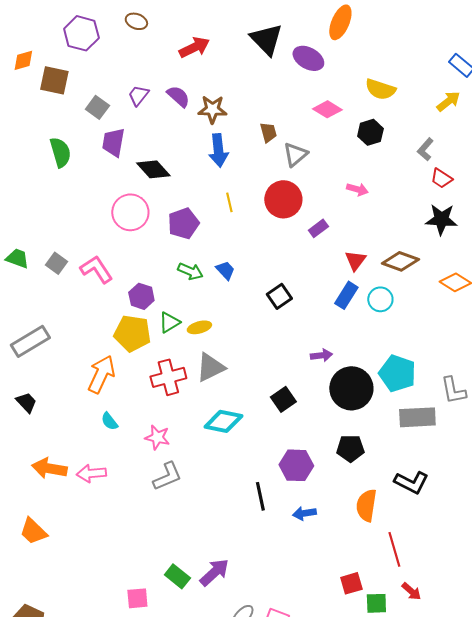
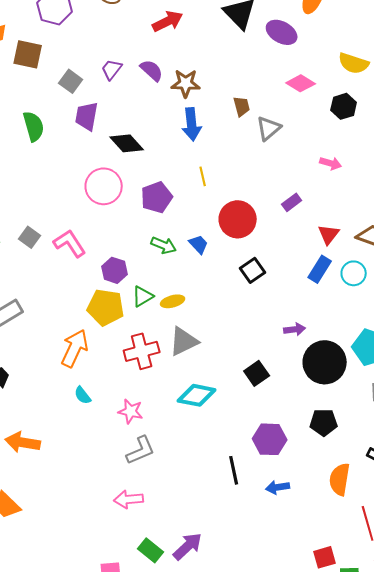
red circle: (283, 199) -> (238, 219), moved
pink arrow: (91, 473) -> (129, 499), moved

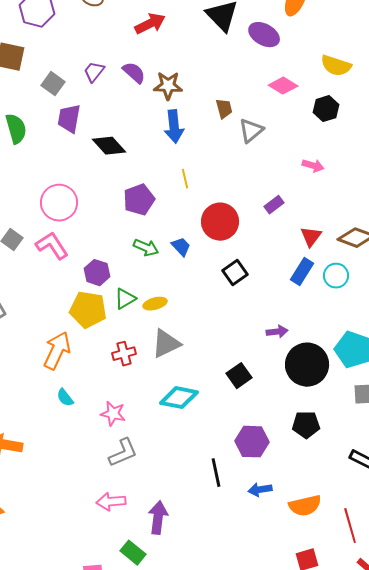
pink circle: (104, 186) -> (59, 203), moved
red cross: (142, 351) -> (124, 354), size x0.7
orange semicircle: (340, 479) -> (305, 506), moved, turned -112
purple arrow: (188, 546) -> (158, 518), moved, turned -40

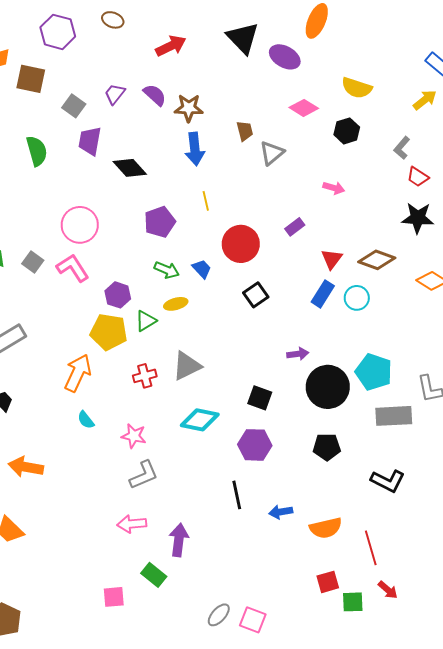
yellow ellipse: (155, 304) -> (176, 304), moved
black square: (239, 376) -> (260, 398), turned -35
purple hexagon: (252, 442) -> (255, 445), moved

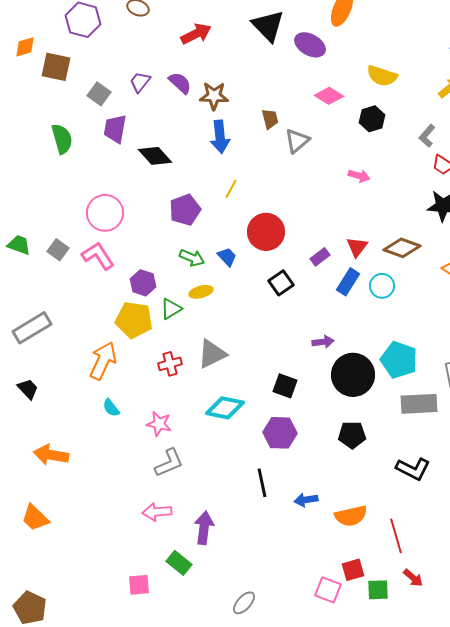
yellow line: (206, 201) -> (231, 189), turned 42
purple rectangle: (295, 227) -> (320, 257), moved
pink square: (253, 620) -> (328, 590), moved

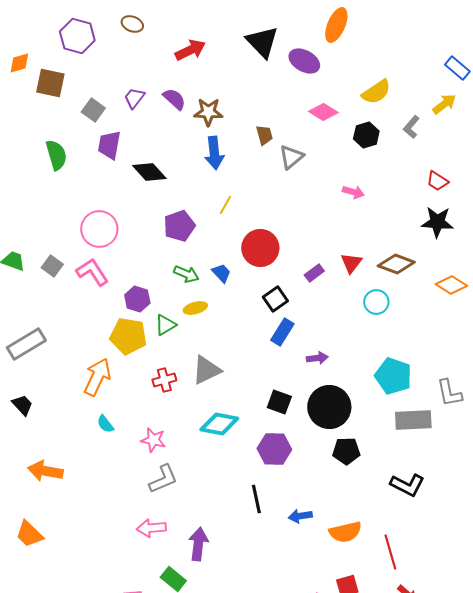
yellow semicircle: (382, 76) -> (376, 92), turned -52
gray L-shape: (427, 136) -> (411, 127), moved
blue rectangle: (348, 282) -> (282, 332), moved
black circle: (353, 375) -> (329, 407), moved

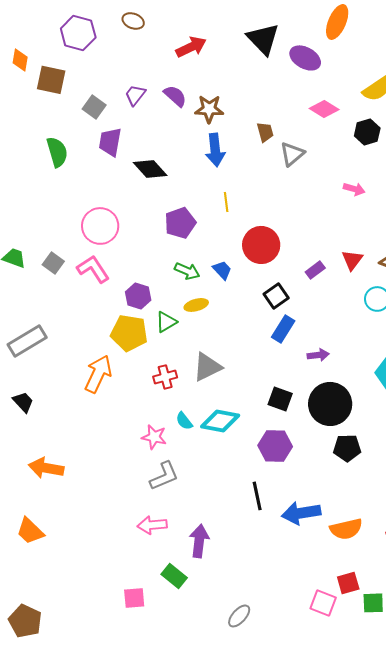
orange diamond: (19, 63) -> (20, 60), turned -65
yellow line: (225, 205) -> (226, 202), turned -36
cyan semicircle: (105, 424) -> (184, 421), moved
blue arrow: (300, 516) -> (301, 513), size x1.6

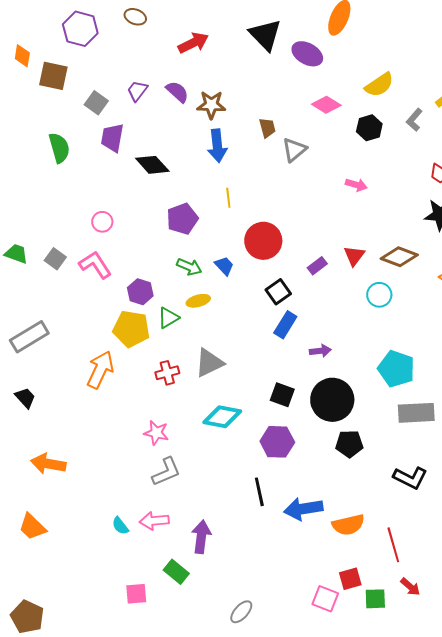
pink circle: (100, 226) -> (102, 222), size x0.6
cyan semicircle: (184, 421) -> (120, 526), moved

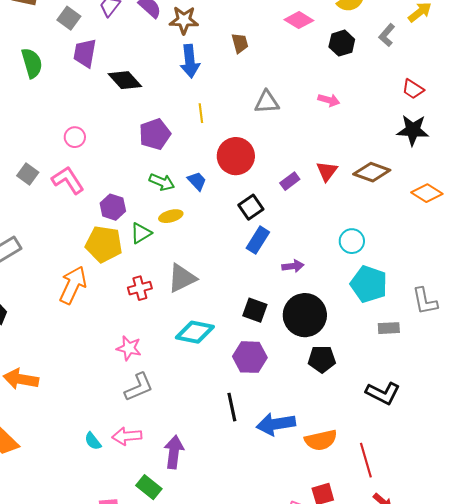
gray triangle: (294, 150) -> (267, 102), moved, turned 36
cyan circle: (379, 295) -> (352, 241), moved
gray rectangle: (416, 413) -> (389, 328), size x0.6

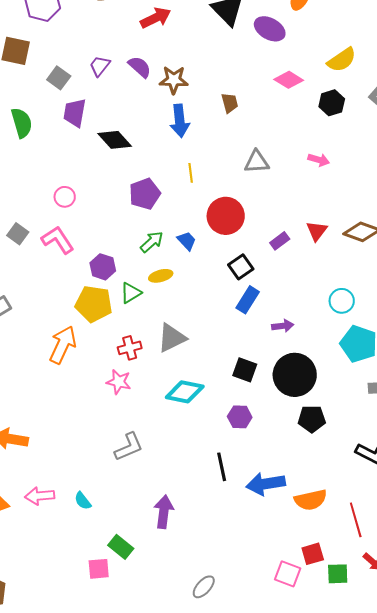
green arrow: (162, 182) -> (152, 242), turned -65
pink star: (129, 348) -> (119, 382), moved
purple hexagon: (250, 357) -> (240, 417), size x0.7
pink arrow: (127, 436) -> (40, 496), moved
green rectangle: (149, 487) -> (121, 547), moved

